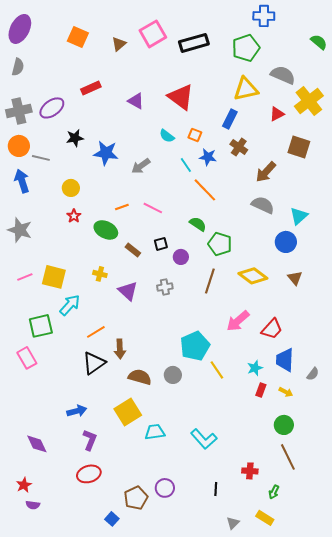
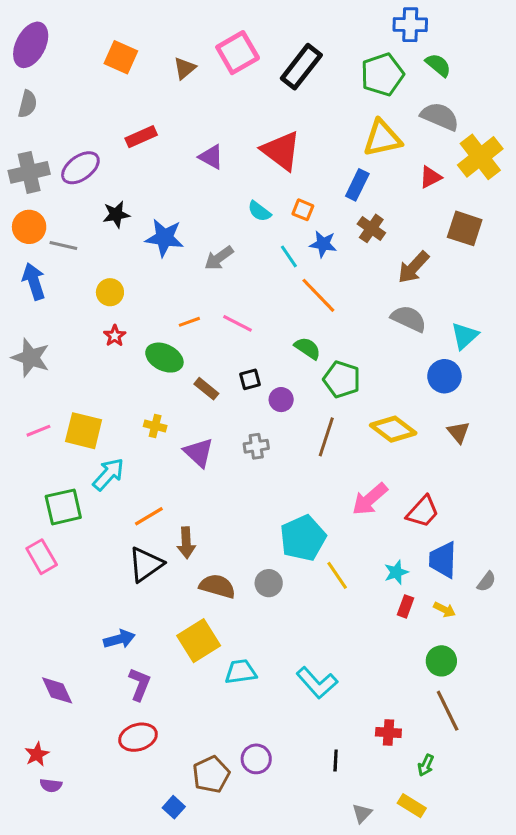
green semicircle: (319, 42) -> (438, 65), moved
black rectangle: (194, 43) -> (301, 67), turned -36

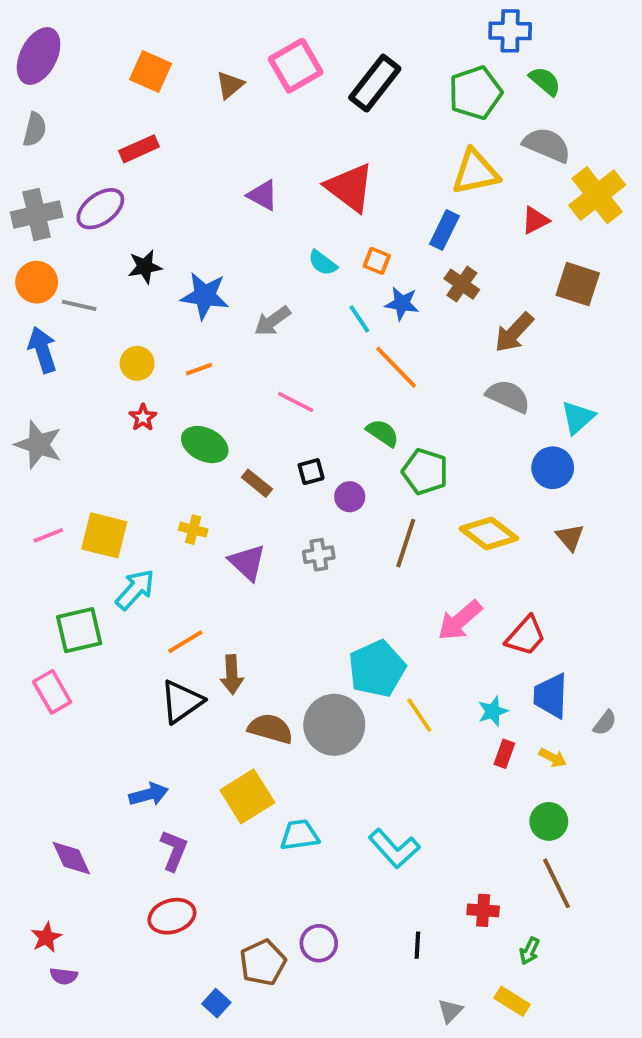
red rectangle: (141, 137) -> (139, 149), moved
orange line: (189, 322) -> (199, 369), moved
gray circle: (269, 583) -> (334, 725), size x1.8

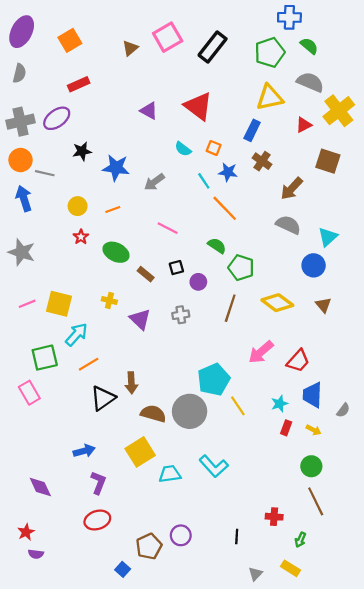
orange square: (151, 71) -> (70, 40), moved, turned 35
orange line: (185, 642) -> (89, 364), moved
cyan L-shape: (394, 849) -> (214, 466), moved

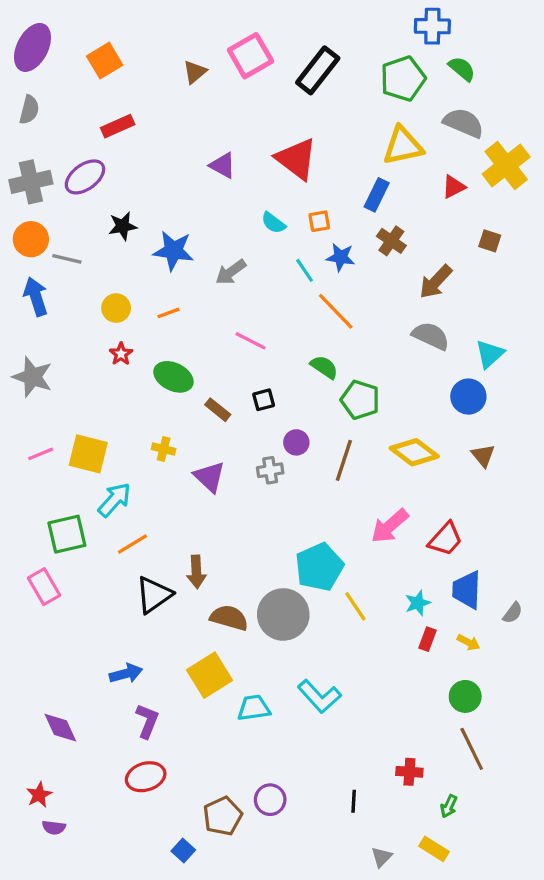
orange square: (214, 148) -> (319, 221), turned -32
brown square: (328, 161) -> (490, 241), size x0.6
purple circle: (198, 282) -> (296, 442), moved

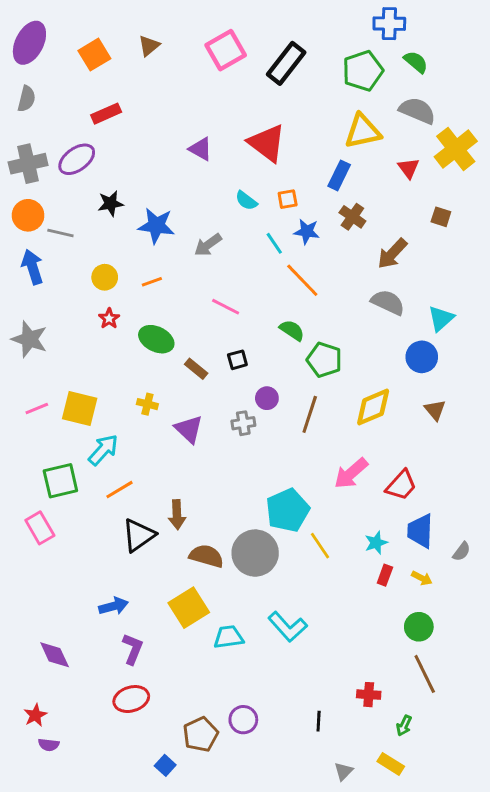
brown triangle: (195, 72) -> (149, 46), moved
red triangle: (454, 187) -> (408, 168), turned -40
yellow diamond: (414, 452) -> (373, 407), turned -60

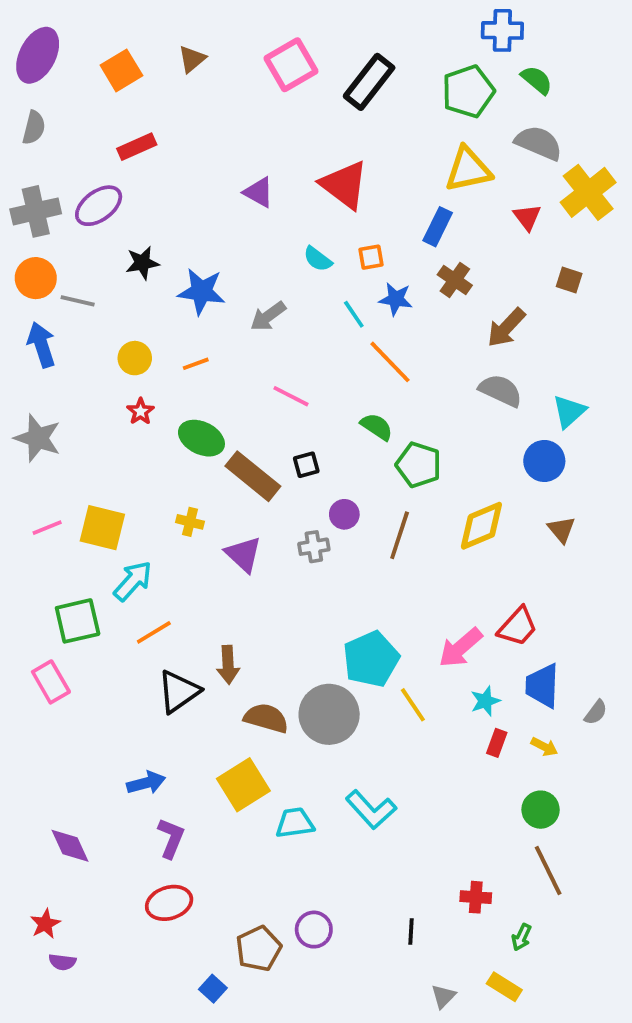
brown rectangle: (196, 369) -> (253, 476), size x1.8
pink arrow: (351, 473) -> (461, 648), moved

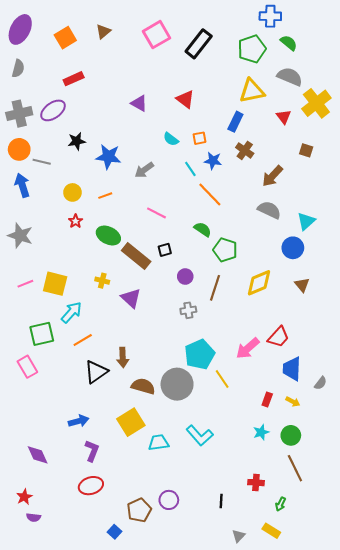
red triangle: (344, 185) -> (185, 99), size x0.7
gray cross: (314, 547) -> (188, 310), moved
cyan star: (485, 701) -> (261, 432), moved

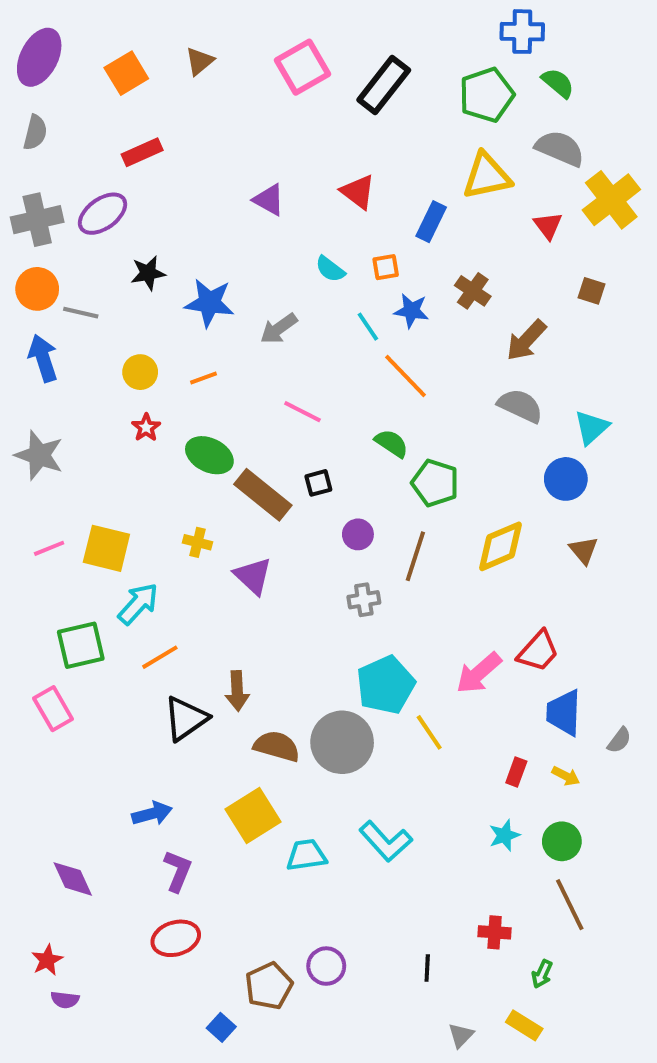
blue rectangle: (235, 122) -> (431, 222), moved

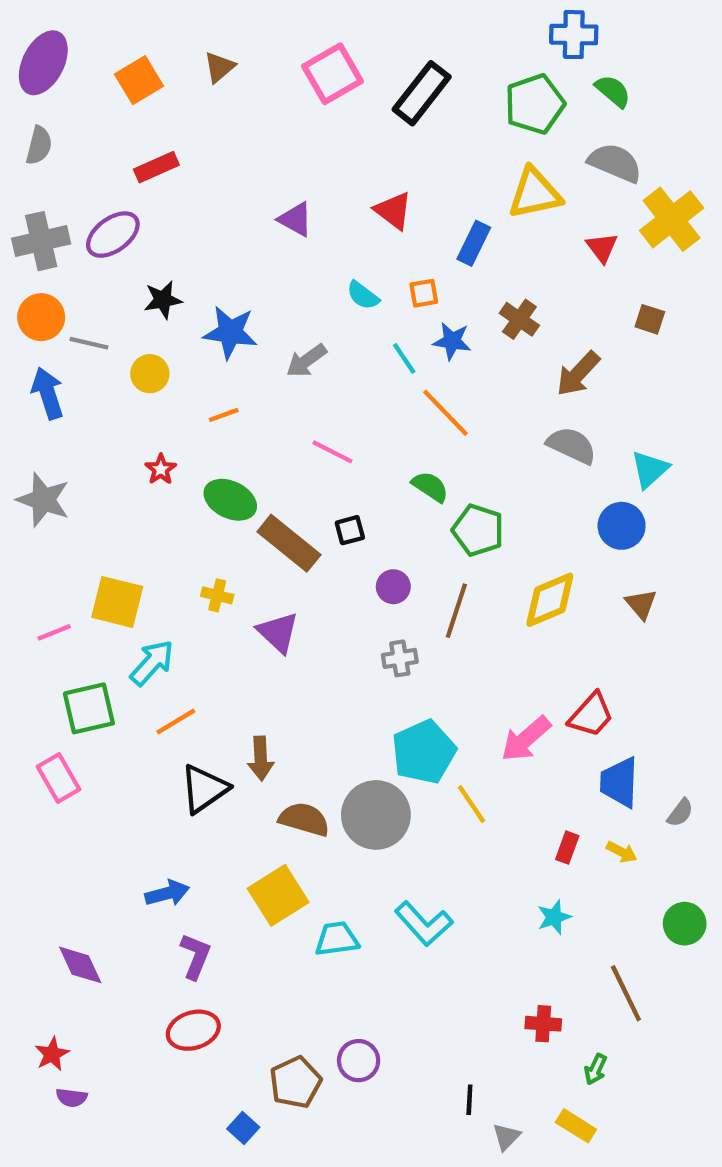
yellow circle: (140, 372) -> (150, 374), moved
pink line: (49, 548) -> (54, 632), moved
green circle: (562, 841) -> (685, 924), moved
black line: (427, 968) -> (469, 1100), moved

